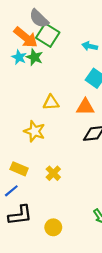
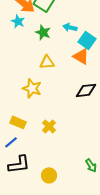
cyan arrow: (90, 46) -> (70, 27), moved
green star: (34, 57) -> (43, 32), moved
orange triangle: (85, 107) -> (81, 56), moved, turned 30

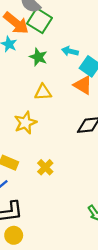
yellow star: (32, 88) -> (25, 123), turned 30
yellow circle: (49, 175) -> (14, 235), moved

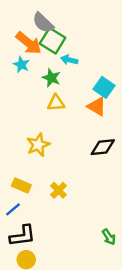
cyan arrow: (70, 51) -> (69, 60), moved
yellow triangle: (43, 92) -> (56, 103), moved

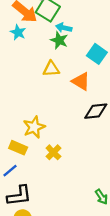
green star: (51, 78) -> (59, 40), moved
orange triangle: (97, 106) -> (81, 81), moved
yellow star: (38, 145) -> (34, 127), moved

